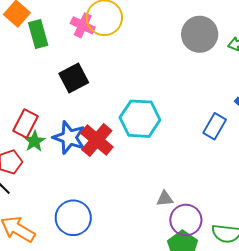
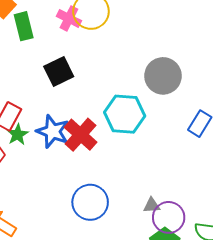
gray circle: (200, 34) -> (163, 76), moved
gray triangle: (165, 199) -> (152, 205), moved
blue circle: (73, 218) -> (90, 202), moved

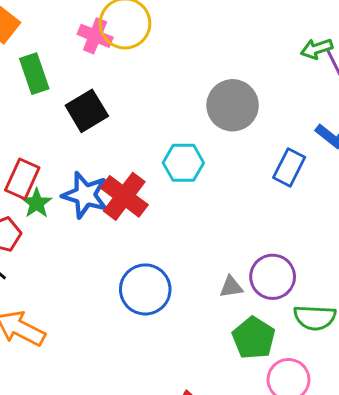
green rectangle: (24, 26) -> (34, 74), moved
cyan hexagon: (125, 114) -> (183, 163), size x0.7
purple circle: (169, 217) -> (273, 277), moved

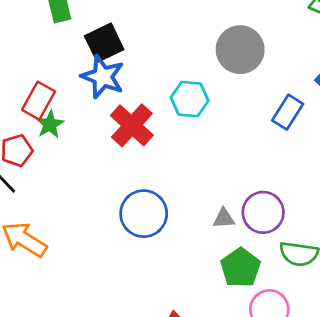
blue star: (85, 195) -> (103, 77), moved

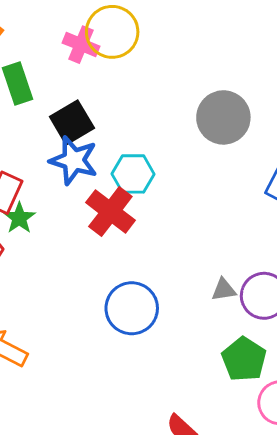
cyan hexagon: (190, 99) -> (133, 174), moved
gray triangle: (224, 218) -> (224, 290), moved

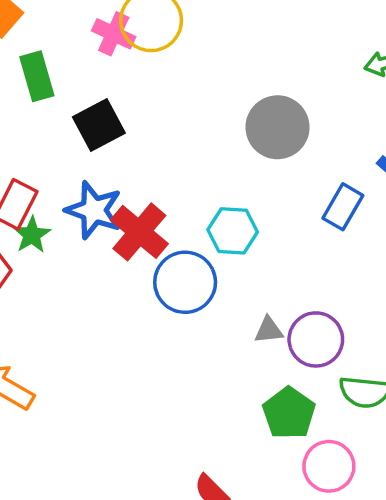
blue star: (74, 160) -> (94, 210), moved
cyan hexagon: (133, 174) -> (233, 231), moved
blue circle: (132, 308) -> (185, 282), moved

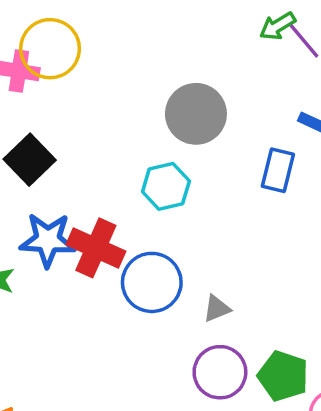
cyan hexagon: (233, 231) -> (166, 186), moved
gray triangle: (269, 330) -> (217, 308), moved
purple circle: (316, 339) -> (220, 372), moved

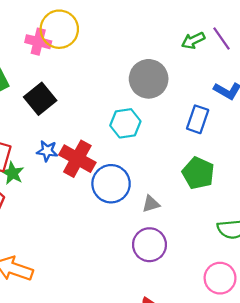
green arrow: (277, 26) -> (193, 40), moved
blue star: (48, 240) -> (47, 151), size x0.6
green pentagon: (283, 376) -> (198, 173), moved

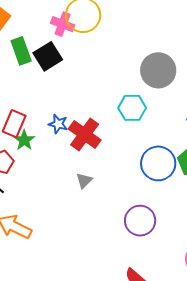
black square: (40, 99) -> (48, 56), moved
blue circle: (111, 184) -> (158, 163), moved
gray triangle: (151, 204) -> (84, 180), moved, turned -36

